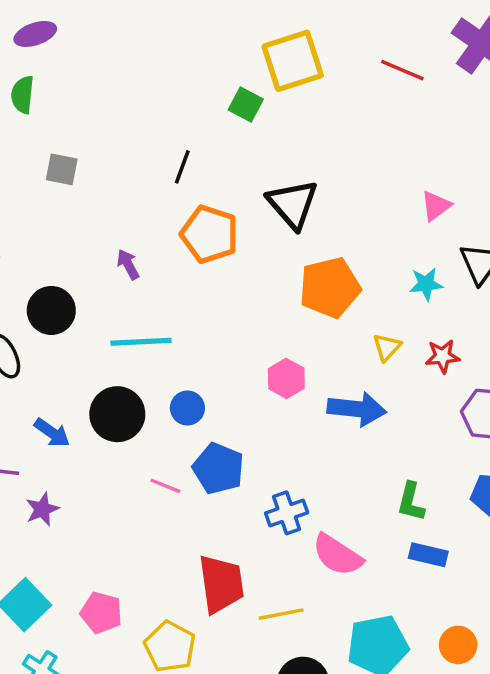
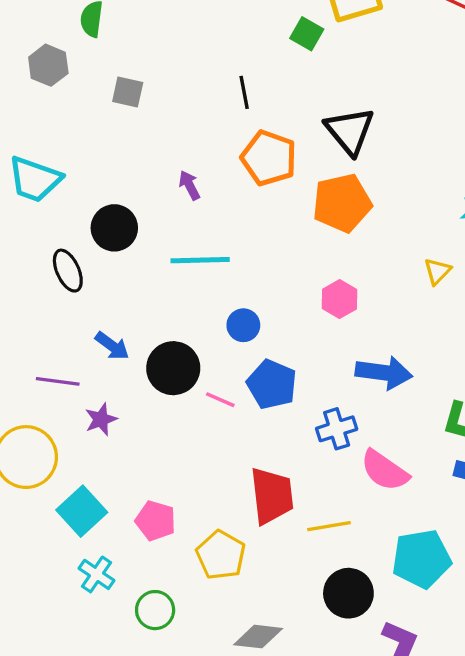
black line: (182, 167) -> (244, 92), turned -32
orange pentagon: (330, 287) -> (342, 203), moved
blue arrow: (357, 409) -> (384, 373), moved
black circle: (117, 414) -> (173, 368), moved

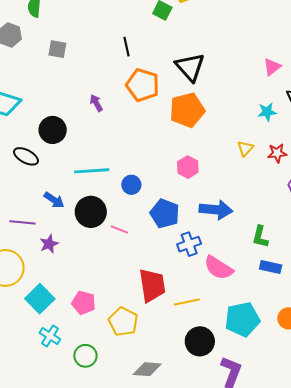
cyan line: (200, 260) -> (92, 171), moved
black ellipse: (68, 271) -> (26, 156), turned -35
blue pentagon: (272, 384) -> (165, 214), moved

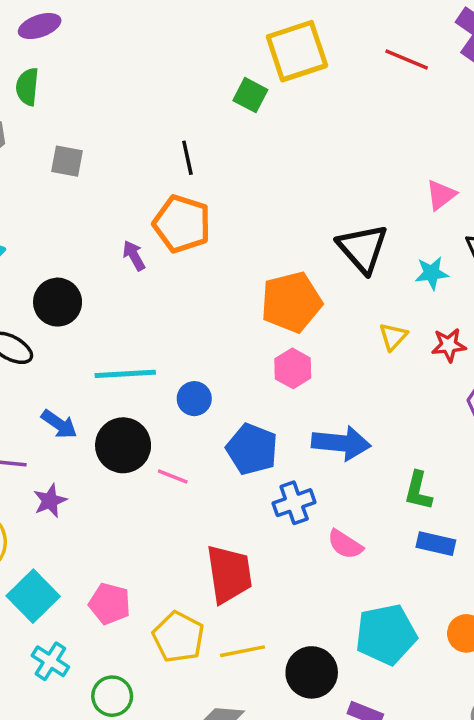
black triangle: (190, 67) -> (363, 248), moved
orange pentagon: (143, 85) -> (182, 224), moved
orange pentagon: (187, 110) -> (291, 302), moved
pink semicircle: (219, 268) -> (345, 544), size x0.7
yellow line: (187, 302) -> (243, 651), moved

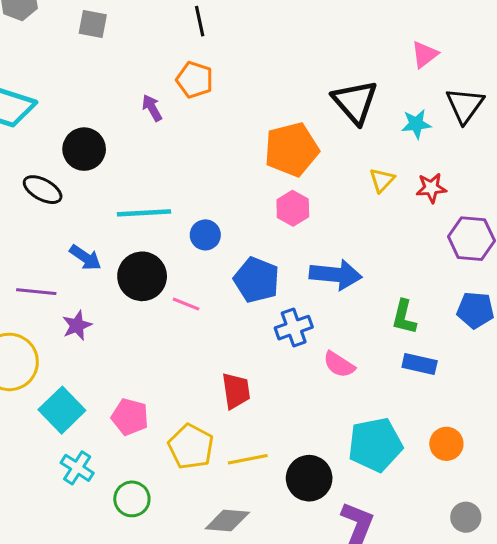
orange pentagon: (182, 224) -> (195, 80), size x0.7
red trapezoid: (229, 574) -> (236, 391), size x0.7

